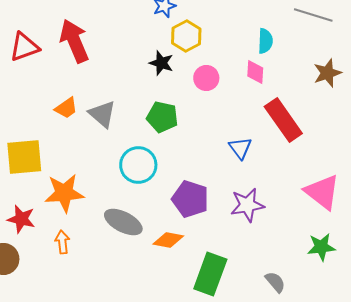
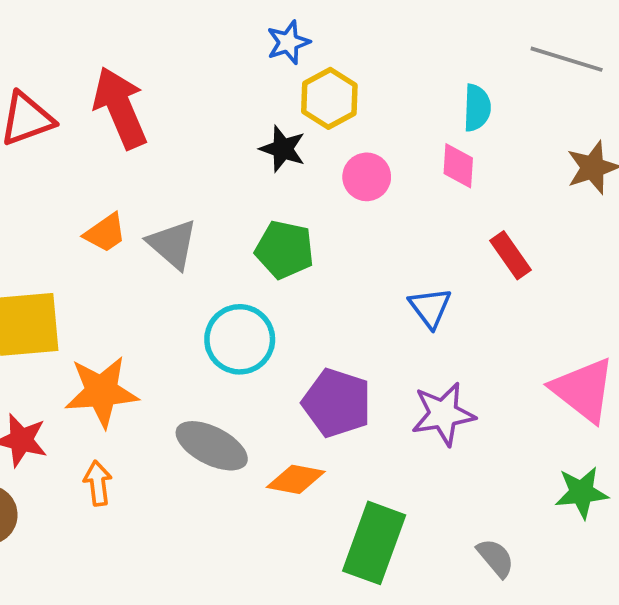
red rectangle: (283, 120) -> (510, 255), size x0.6

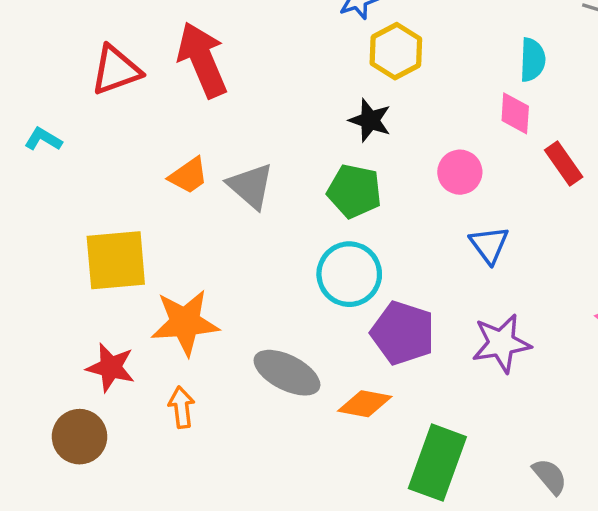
black star: (283, 149) -> (370, 120), moved
pink circle: (367, 177) -> (460, 172), moved
red rectangle: (510, 255) -> (564, 163), moved
cyan circle: (240, 339) -> (349, 274), moved

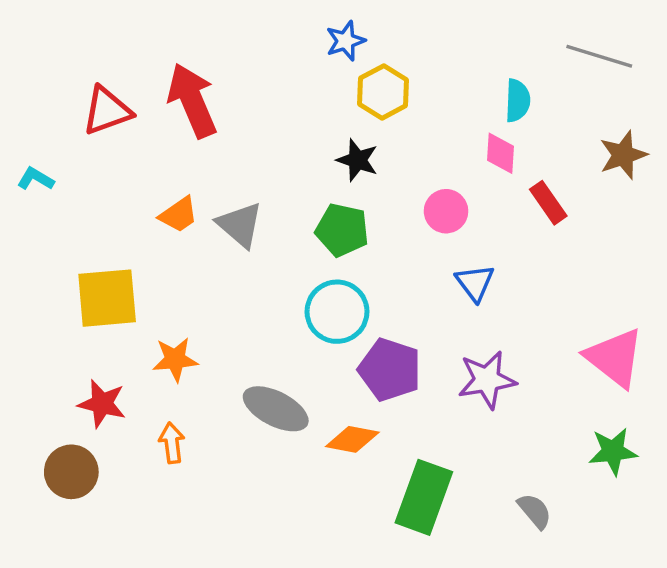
orange star: (185, 323) -> (175, 359), size x0.7

